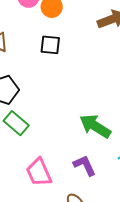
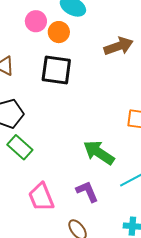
black square: (50, 45) -> (56, 70), size x1.5

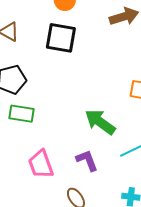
green rectangle: (20, 147) -> (21, 114), turned -35

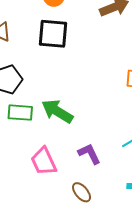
green arrow: (100, 122) -> (57, 111), moved

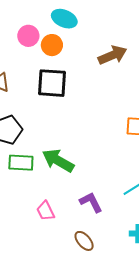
pink trapezoid: (44, 161) -> (46, 211), size x0.7

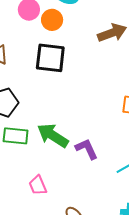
purple L-shape: (91, 202) -> (87, 149), moved

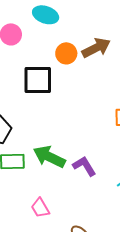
orange circle: (52, 20) -> (66, 53), moved

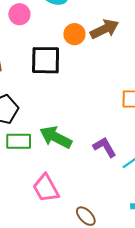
purple L-shape: (84, 166) -> (105, 147), moved
pink trapezoid: (40, 208) -> (46, 188), size x1.4

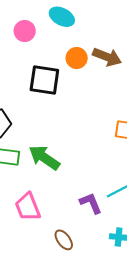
brown arrow: (104, 29) -> (107, 57), turned 40
purple L-shape: (105, 147) -> (91, 203), moved

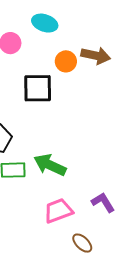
pink trapezoid: (28, 207) -> (58, 211), moved, turned 100

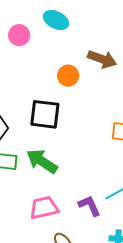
orange circle: (66, 61) -> (68, 76), moved
black square: (38, 88) -> (45, 114), moved

